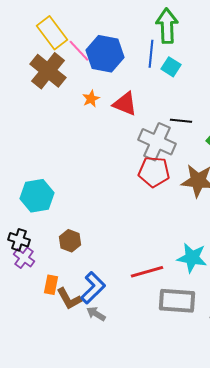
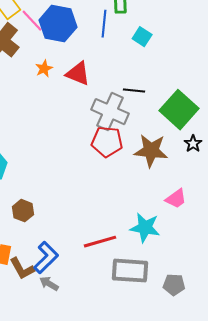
cyan square: (171, 67) -> (142, 37), moved

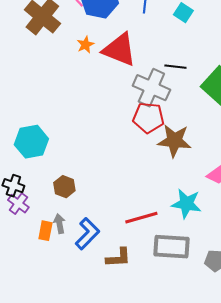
red triangle: (78, 74) -> (119, 50), size x1.4
brown star: (151, 151) -> (174, 141), moved
brown L-shape: (22, 269) -> (118, 258), moved, turned -64
gray arrow: (49, 284) -> (59, 224), moved, turned 48

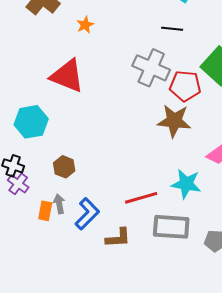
red triangle: (119, 50) -> (67, 76), moved
black line: (175, 67) -> (172, 29), moved
red pentagon: (148, 118) -> (185, 86), moved

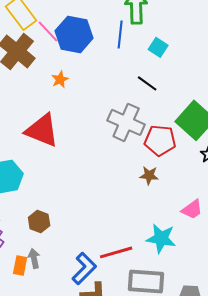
black line: (172, 29) -> (147, 83), turned 30
brown star: (174, 121) -> (149, 175), size x0.6
blue L-shape: (87, 214) -> (84, 268), moved

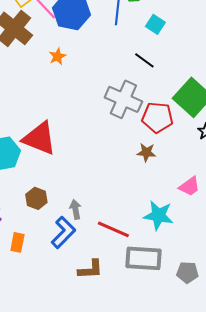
red triangle: (42, 130) -> (39, 138), moved
red line: (116, 252) -> (113, 229), turned 40
gray arrow: (34, 258) -> (75, 209), moved
blue L-shape: (84, 268) -> (63, 232), moved

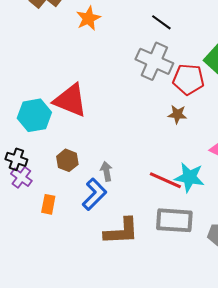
orange star: (57, 56) -> (88, 18), size x1.4
black line: (144, 60) -> (161, 22), moved
red line: (113, 229) -> (165, 180), moved
brown L-shape: (90, 269) -> (121, 231), size x1.4

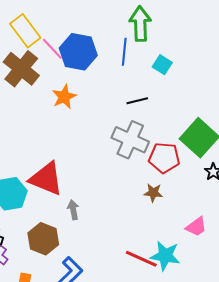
black line: (161, 22) -> (137, 101), turned -50
brown hexagon: (67, 160) -> (43, 239), size x1.4
gray arrow: (106, 171) -> (73, 210), moved

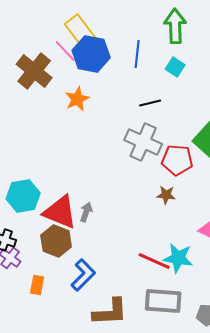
green arrow: (140, 24) -> (175, 26), moved
yellow rectangle: (25, 31) -> (80, 31), moved
red triangle: (46, 179) -> (60, 212), moved
gray arrow: (73, 210) -> (86, 212), turned 30

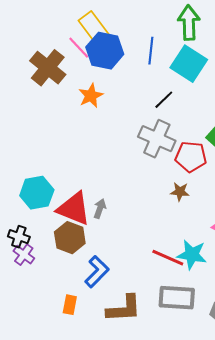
cyan square: (175, 67) -> (189, 64), size x1.8
black line: (150, 103) -> (164, 100), turned -30
orange rectangle: (37, 285) -> (70, 305), moved

